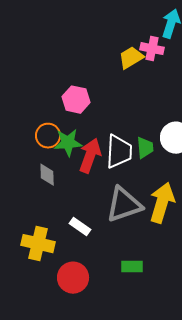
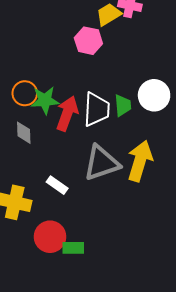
pink hexagon: (76, 100) -> (88, 41), moved
green rectangle: (132, 267) -> (73, 248), moved

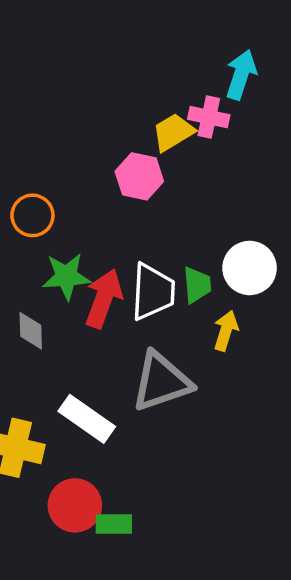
orange circle: (25, 93) -> (32, 215), moved
yellow arrow: (140, 161) -> (226, 331), moved, size x0.6
white rectangle: (57, 185) -> (87, 419), size x1.5

